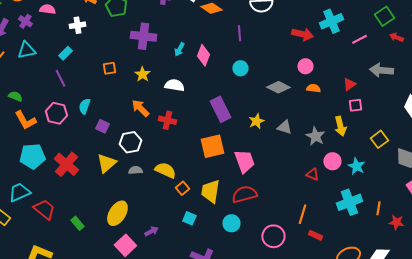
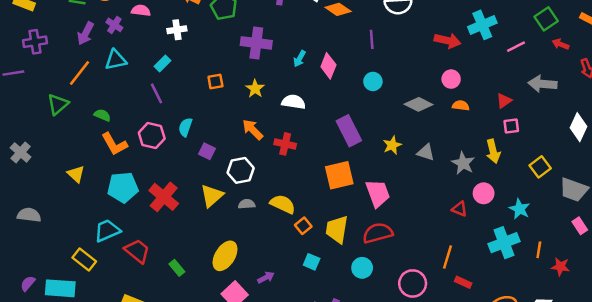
cyan star: (356, 166) -> (520, 209), moved

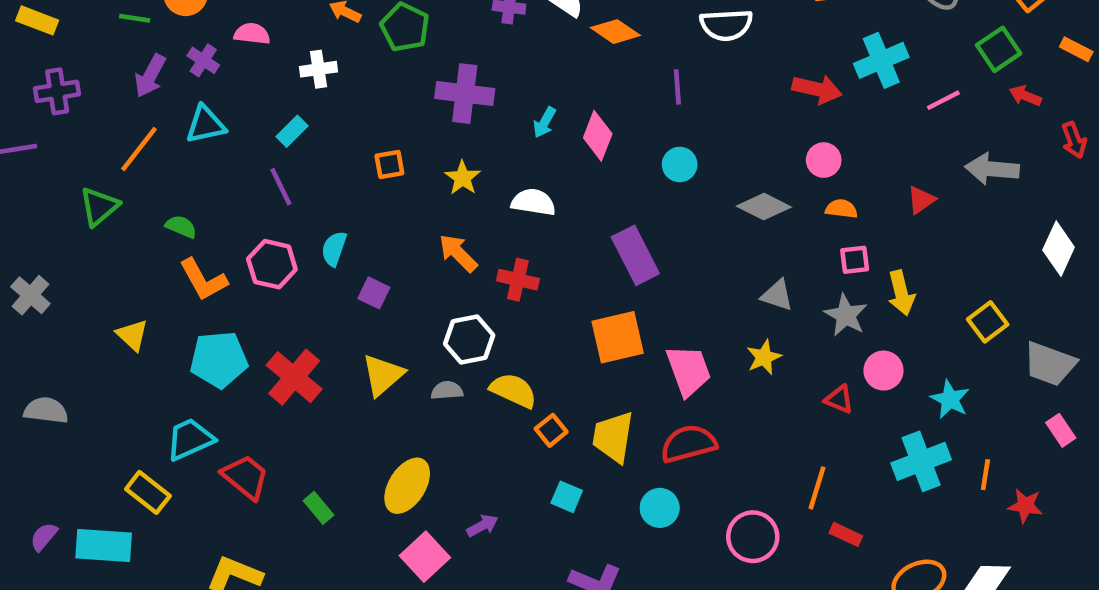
pink square: (511, 126) -> (855, 260), moved
yellow star: (392, 145) -> (764, 357), moved
white hexagon: (241, 170) -> (469, 340), moved

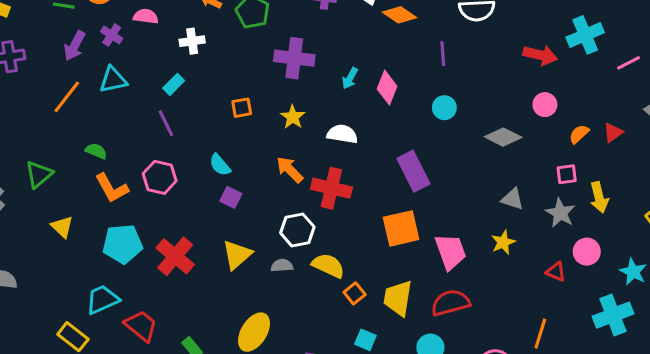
green triangle: (99, 207) -> (39, 174), moved
orange semicircle: (841, 209) -> (579, 134), moved, turned -50
cyan semicircle: (334, 249) -> (220, 165), moved, turned -60
red cross: (518, 280) -> (331, 188), size x1.4

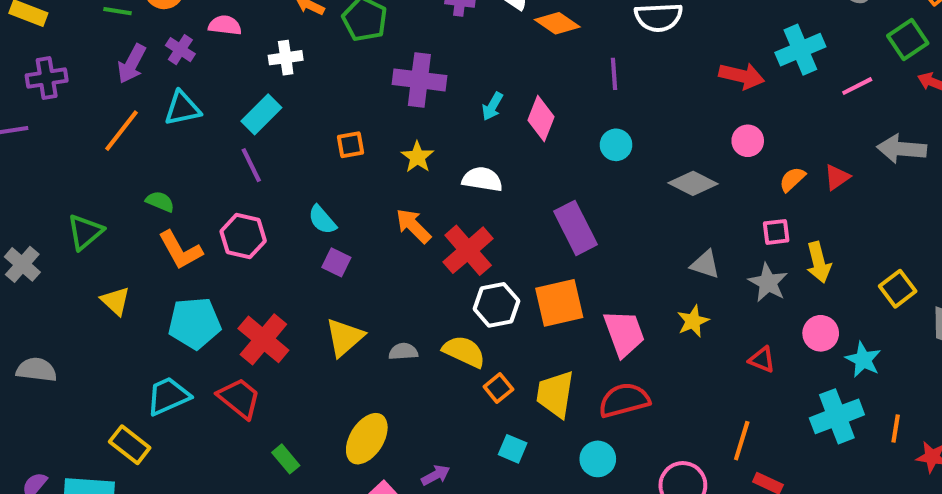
cyan rectangle: (174, 84) -> (261, 114), size x1.4
red cross: (331, 188) -> (468, 250), turned 36
white hexagon: (297, 230) -> (496, 305), moved
pink circle: (587, 252) -> (821, 333), moved
red trapezoid: (141, 326) -> (239, 398), moved

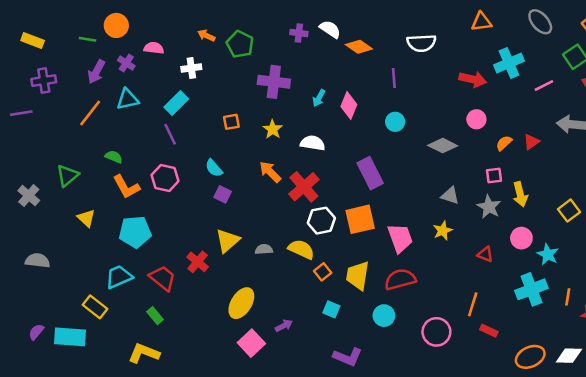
red cross: (263, 339) -> (198, 262), moved, size x0.7
green rectangle: (286, 459) -> (155, 316), moved

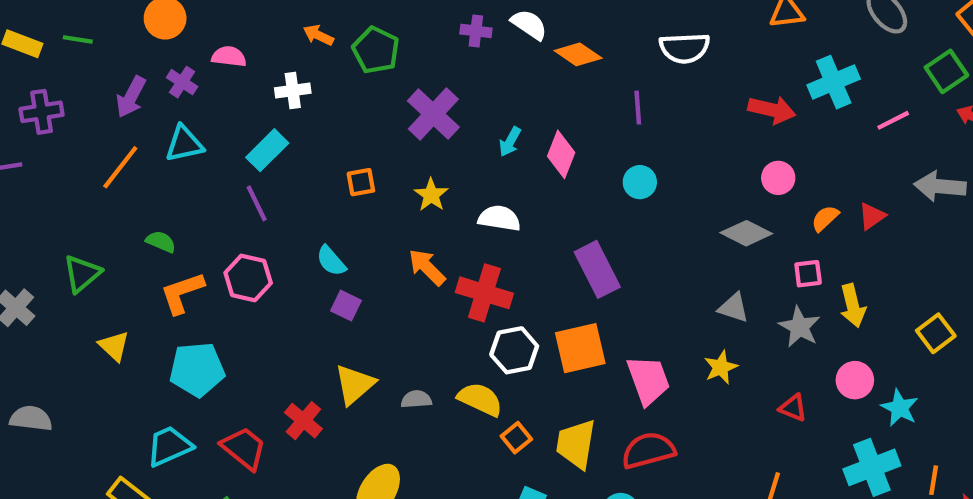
green line: (88, 39) -> (78, 39), moved
purple cross: (274, 82) -> (433, 114), turned 36
gray diamond: (443, 146) -> (746, 233), moved
orange L-shape: (126, 187) -> (182, 293), turned 100
red cross: (304, 187) -> (484, 293), turned -32

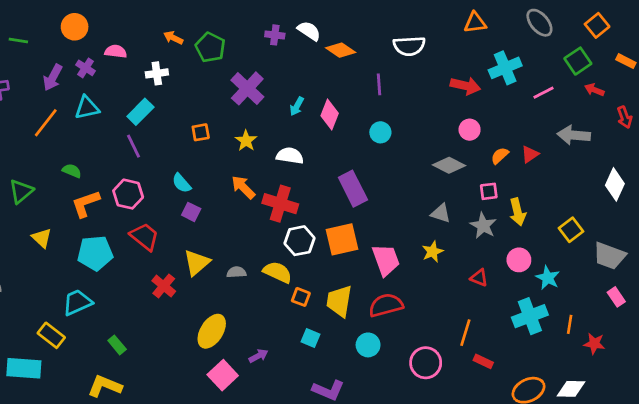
orange square: (516, 438) -> (301, 297), turned -30
red trapezoid: (244, 448) -> (145, 237), moved

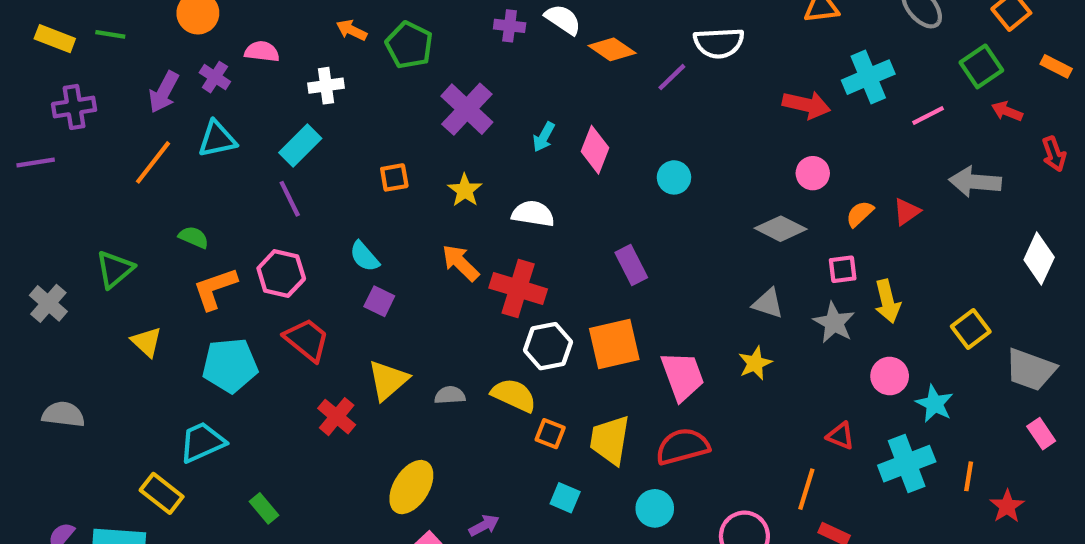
purple line: (379, 84) -> (672, 77), moved, turned 50
purple rectangle: (353, 189) -> (631, 265), size x0.7
red triangle: (479, 278) -> (841, 436), moved
red star: (594, 344) -> (1007, 506), turned 30

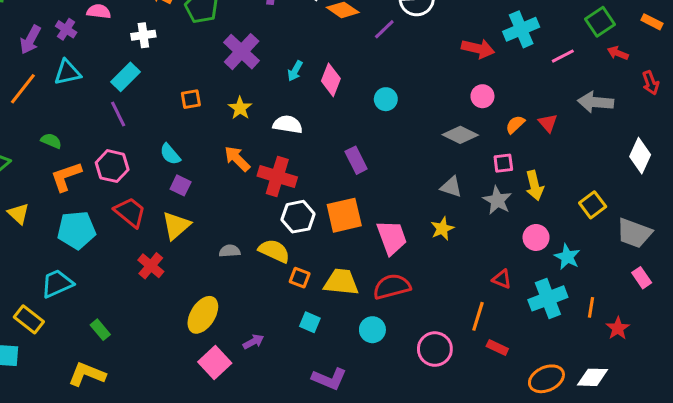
red triangle: (907, 212) -> (548, 123), turned -36
yellow triangle: (388, 380) -> (176, 226), moved
yellow trapezoid: (610, 440) -> (341, 282), turned 87

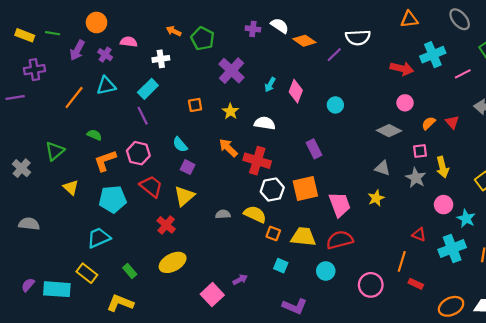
purple arrow: (30, 40) -> (77, 50), moved
yellow ellipse: (203, 315) -> (173, 262), moved, turned 30
yellow rectangle: (29, 319) -> (87, 273), moved

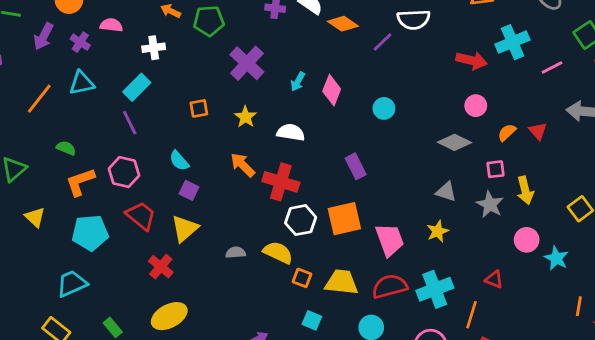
green pentagon: (203, 39) -> (209, 21), turned -30
cyan cross: (452, 248) -> (435, 289), moved

